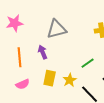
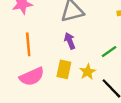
purple arrow: (43, 52) -> (70, 41), moved
pink semicircle: (23, 84) -> (32, 77), size x1.5

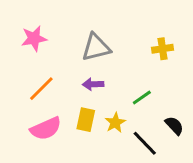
purple arrow: (70, 41) -> (93, 84), turned -70
orange line: (28, 44) -> (41, 89), turned 50

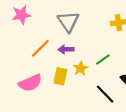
gray triangle: (96, 47) -> (68, 22), turned -50
orange line: (41, 89) -> (40, 48), moved
yellow star: (115, 123) -> (81, 68), moved

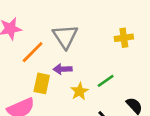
orange line: (40, 48) -> (33, 52), moved
yellow rectangle: (60, 76) -> (42, 83), moved

